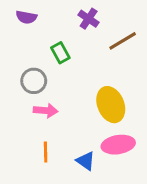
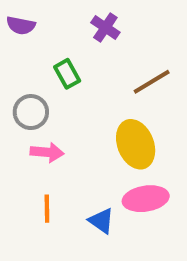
brown line: (123, 41) -> (152, 82), moved

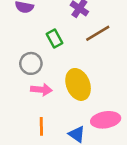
brown line: (152, 82) -> (98, 33), moved
yellow ellipse: (136, 144) -> (78, 84), moved

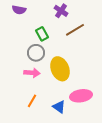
gray circle: (31, 63) -> (36, 53), moved
orange line: (41, 126) -> (32, 101), turned 32

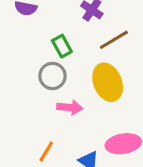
yellow ellipse: (60, 69) -> (108, 82), moved
pink arrow: (32, 73) -> (70, 107), moved

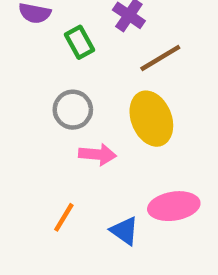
green rectangle: (62, 46) -> (80, 42), moved

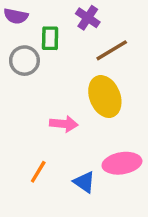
green rectangle: (80, 42) -> (50, 38), turned 30
gray circle: (73, 110) -> (24, 61), moved

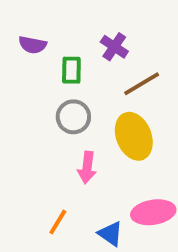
gray circle: (24, 61) -> (73, 117), moved
pink arrow: (64, 124) -> (87, 167), turned 92

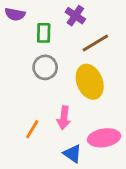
pink arrow: (87, 167) -> (64, 118), moved
orange line: (58, 222) -> (32, 129), moved

